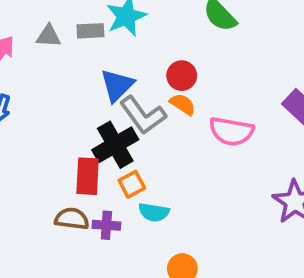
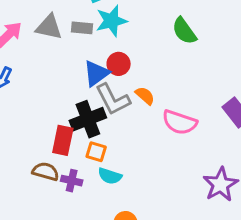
gray triangle: (49, 36) -> (49, 27), size x1.4
red circle: (182, 76) -> (119, 64), moved
orange square: (132, 184) -> (96, 152), turned 36

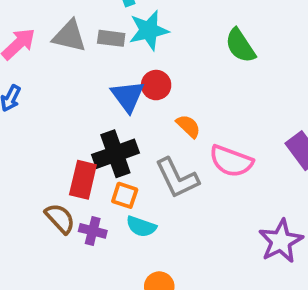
blue triangle: (96, 73) -> (128, 96), turned -32
gray L-shape: (113, 99) -> (177, 178), moved
brown semicircle: (46, 171) -> (60, 218), turned 30

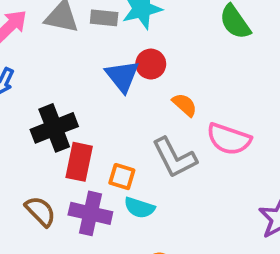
black cross: (115, 154) -> (54, 128), moved
brown semicircle: (60, 218) -> (40, 211), moved
purple cross: (93, 231) -> (90, 213), size x1.5

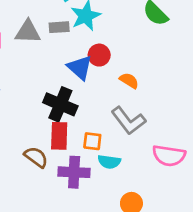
black cross: (54, 128) -> (60, 104), moved, turned -36
pink semicircle: (229, 139) -> (169, 156), moved
brown semicircle: (40, 211) -> (36, 157), moved

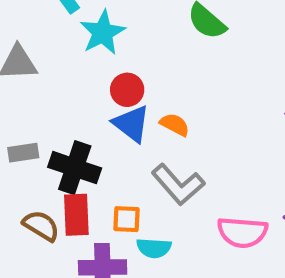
gray rectangle: (59, 27) -> (23, 153), moved
blue triangle: (80, 68) -> (131, 124), moved
brown semicircle: (36, 157) -> (41, 226), moved

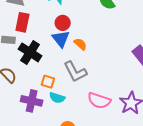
red rectangle: (76, 215) -> (22, 22), moved

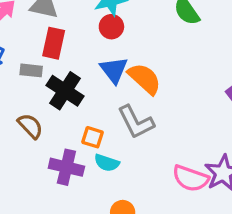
red circle: (63, 23) -> (111, 27), moved
orange semicircle: (80, 44) -> (145, 79), size x1.6
pink semicircle: (99, 101) -> (191, 178), moved

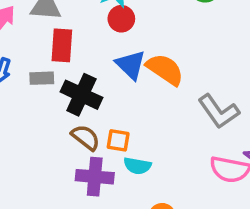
gray L-shape: (136, 122) -> (219, 111), moved
brown semicircle: (30, 126) -> (86, 137), moved

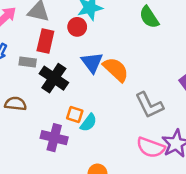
red circle: (121, 19) -> (77, 27), moved
brown semicircle: (86, 137) -> (16, 104), moved, turned -40
cyan semicircle: (137, 166) -> (89, 123), moved, turned -72

